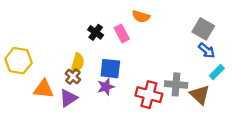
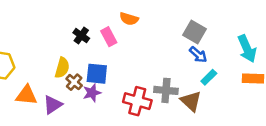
brown cross: (73, 77) -> (74, 82), moved

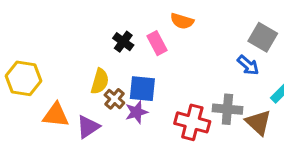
blue arrow: (198, 55) -> (248, 65), moved

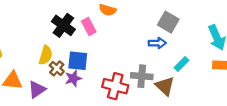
black cross: (123, 42) -> (63, 25), size x1.5
blue arrow: (248, 65) -> (157, 43), turned -42

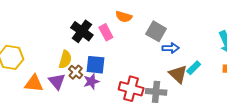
gray square: (168, 22) -> (156, 31), moved
gray cross: (142, 76) -> (156, 92), moved
brown triangle: (165, 86) -> (178, 74), moved
purple triangle: (37, 89) -> (57, 81), moved, turned -36

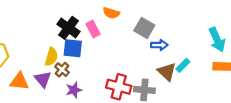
blue square: (96, 65) -> (73, 48), moved
purple star: (91, 81) -> (74, 90), moved

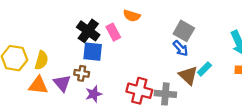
gray square: (144, 28) -> (184, 31), moved
blue arrow: (159, 45) -> (181, 48), turned 49
yellow semicircle: (51, 57) -> (42, 60), moved
brown cross: (62, 70) -> (82, 73), turned -32

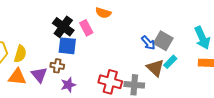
gray square: (184, 31) -> (163, 41), moved

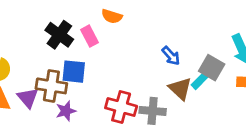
gray square: (163, 41) -> (212, 68), moved
blue square: (67, 46) -> (74, 72), moved
brown cross: (57, 66) -> (51, 86), size x1.6

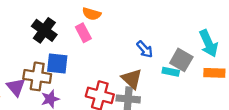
pink rectangle: (90, 36) -> (83, 33), moved
cyan rectangle: (200, 81) -> (171, 72), turned 56
brown triangle: (180, 89) -> (132, 79), moved

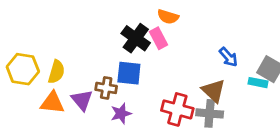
black cross: (44, 30) -> (136, 38), moved
brown cross: (37, 76) -> (106, 88), size x0.7

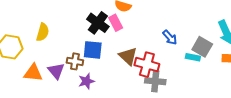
yellow semicircle: (56, 72) -> (43, 32), moved
brown triangle: (214, 91) -> (128, 56), moved
red cross: (177, 109) -> (147, 65), moved

